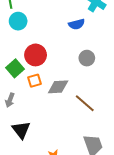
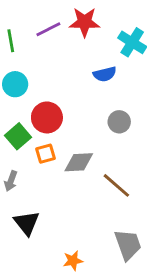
cyan circle: (18, 21) -> (15, 84), moved

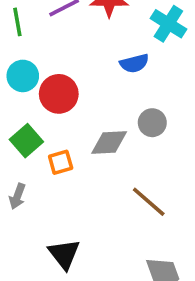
red circle: (47, 117) -> (59, 94), moved
gray diamond: (79, 162) -> (109, 142), moved
black triangle: (27, 223) -> (64, 254), moved

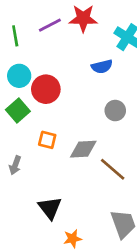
green square: (26, 141) -> (18, 111), moved
gray diamond: (109, 142) -> (83, 149), moved
orange square: (61, 162) -> (47, 140), turned 30

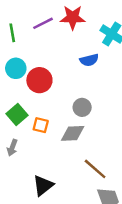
green square: (18, 111) -> (17, 114), moved
gray circle: (115, 111) -> (82, 107), moved
brown line: (113, 169) -> (95, 169), moved
black triangle: (50, 208) -> (43, 185), turned 30

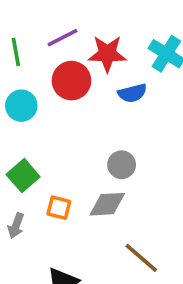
red star: (73, 17) -> (107, 54), moved
red circle: (39, 80) -> (71, 81), moved
orange square: (41, 125) -> (59, 208), moved

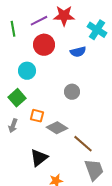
red star: (107, 54) -> (64, 16), moved
cyan circle: (21, 106) -> (27, 71), moved
gray diamond: (107, 204) -> (57, 128), moved, turned 35

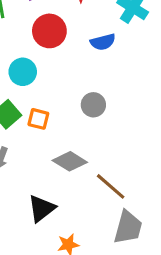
orange square: (37, 116) -> (38, 119), moved
gray trapezoid: (94, 170) -> (128, 227), turned 35

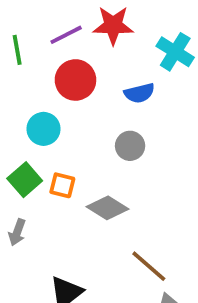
gray circle: (93, 105) -> (130, 146), moved
gray diamond: (70, 161) -> (107, 208), moved

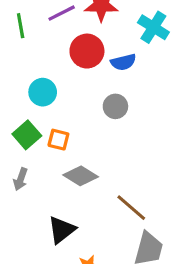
red circle: (75, 80) -> (87, 51), moved
gray diamond: (107, 208) -> (81, 176), moved

